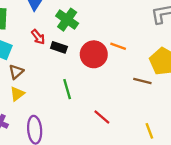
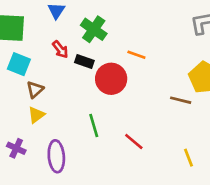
orange line: (118, 46) -> (136, 55), moved
red circle: (94, 54) -> (111, 79), moved
green line: (67, 89) -> (94, 126), moved

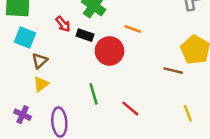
yellow line: (189, 158) -> (188, 113), moved

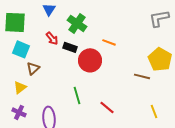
yellow triangle: (41, 84) -> (20, 87), moved

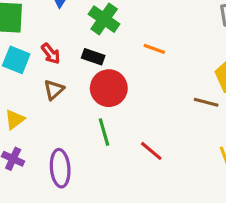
red arrow: (52, 38) -> (51, 54), moved
red circle: (90, 60) -> (109, 88), moved
brown triangle: (33, 68) -> (54, 90), moved

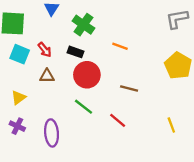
brown triangle: (54, 90) -> (47, 76), turned 42
brown line: (206, 102) -> (129, 88), moved
green line: (104, 132) -> (83, 107), turned -36

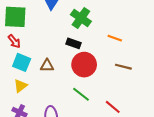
red arrow: (45, 50) -> (14, 41), moved
cyan square: (20, 54) -> (22, 62), moved
brown line: (129, 88) -> (123, 67), moved

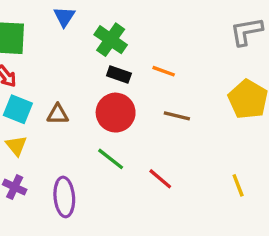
black rectangle: (74, 43) -> (119, 74), moved
yellow triangle: (21, 86) -> (16, 146), turned -32

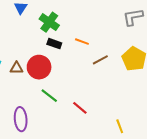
red circle: (116, 113) -> (39, 67), moved
brown line: (177, 116) -> (100, 60), moved, turned -42
yellow line: (238, 185) -> (120, 126), moved

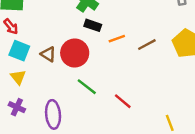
orange line: (82, 42) -> (117, 39), moved, turned -40
brown triangle: (17, 68) -> (48, 54), turned 32

